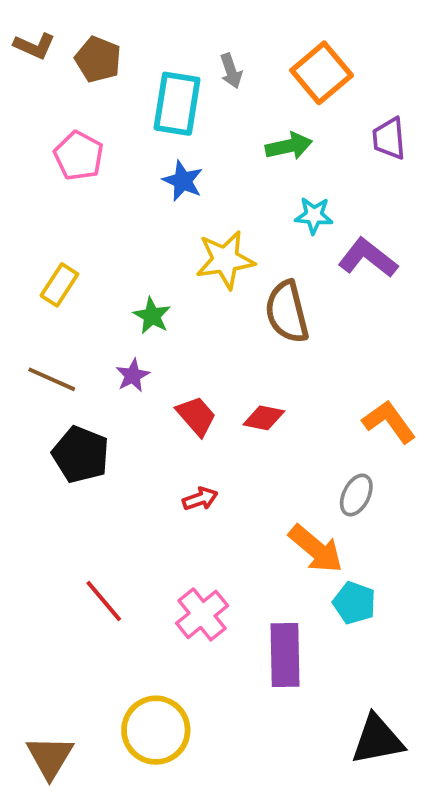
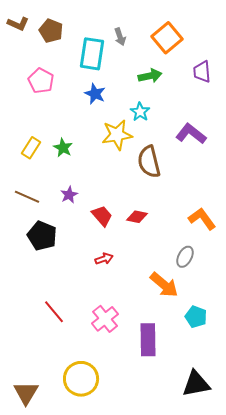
cyan star: (314, 215) -> (140, 112), moved, turned 30
green star: (152, 316) -> (63, 148), moved
cyan pentagon: (354, 603) -> (196, 317), moved

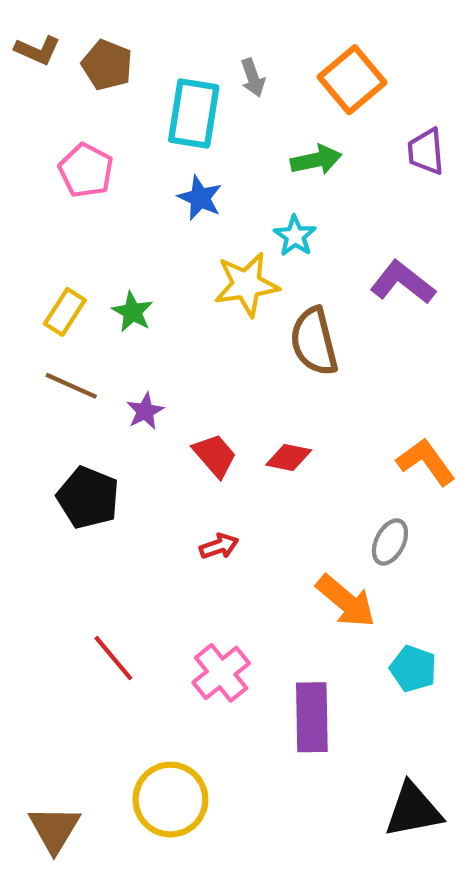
brown line: (27, 197) -> (71, 386), moved

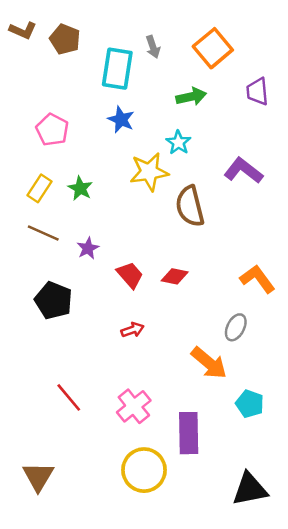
pink pentagon: (86, 170) -> (52, 130), moved
yellow circle: (170, 800) -> (144, 470), moved
brown triangle: (54, 829) -> (38, 476), moved

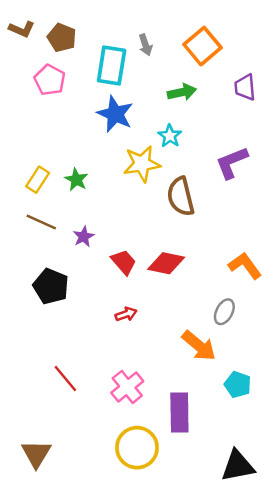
blue star: (121, 120) -> (115, 114), size x1.4
pink pentagon: (52, 130) -> (50, 80), moved
purple L-shape: (243, 171) -> (232, 163), turned -60
red diamond: (175, 276) -> (166, 263), size x1.4

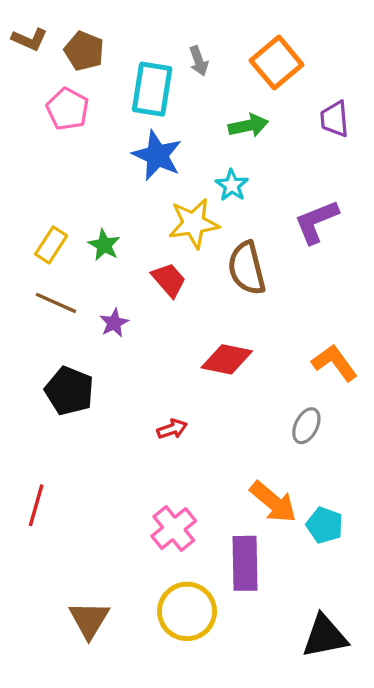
red trapezoid: (124, 262) -> (169, 280), moved
orange arrow: (199, 346) -> (273, 502), moved
red line: (65, 378) -> (36, 505), moved, turned 56
brown triangle: (36, 454) -> (89, 620), moved

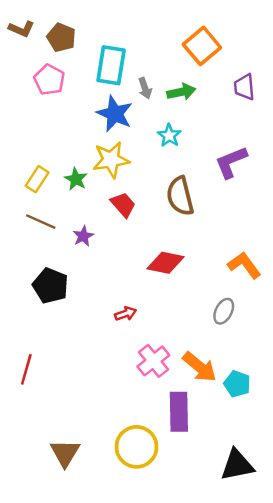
gray arrow: (199, 61) -> (145, 88), moved
yellow star: (194, 223) -> (111, 160), moved
pink cross: (174, 529) -> (153, 361), moved

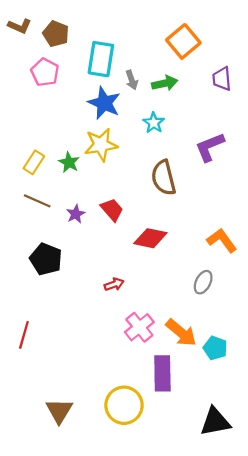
red trapezoid: (123, 205) -> (112, 210), moved

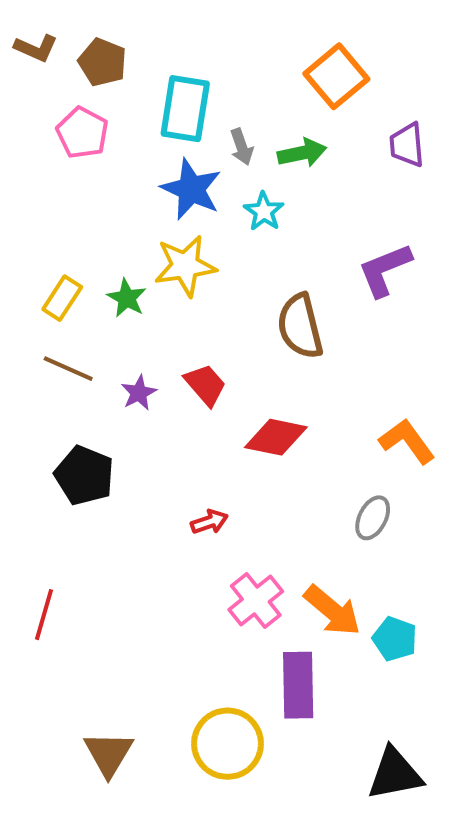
cyan star: (154, 123) -> (264, 211), moved

